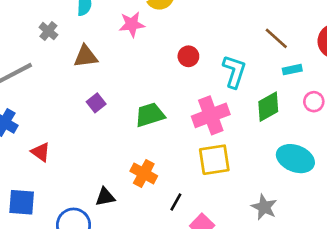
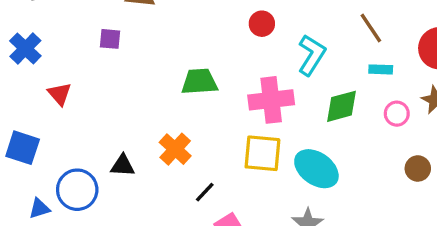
purple square: (96, 103) -> (110, 39), moved, turned 30
cyan ellipse: (295, 159) -> (316, 169), moved

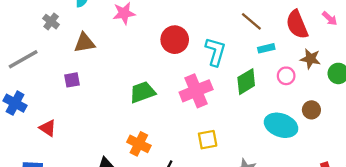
red circle: (262, 24) -> (175, 40), size x1.5
yellow square: (262, 153) -> (208, 140), moved, size x0.7
cyan ellipse: (316, 169) -> (281, 125), moved

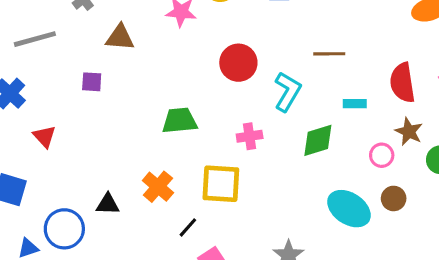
brown line: (251, 21) -> (329, 54), moved, turned -55
pink circle: (286, 76) -> (382, 155), moved
pink cross: (196, 91) -> (250, 136), size x0.6
yellow square: (208, 140) -> (221, 184), moved, size x1.5

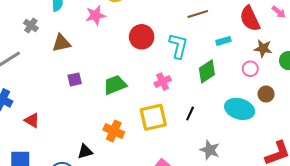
purple square: (92, 82) -> (75, 79), moved
black line: (188, 227) -> (190, 114), moved

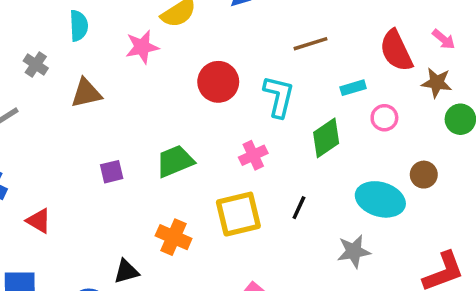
brown star: (263, 49) -> (437, 83), moved
pink circle: (250, 69) -> (384, 118), moved
purple square: (75, 79) -> (112, 172), moved
gray star: (210, 150) -> (354, 251), moved, turned -30

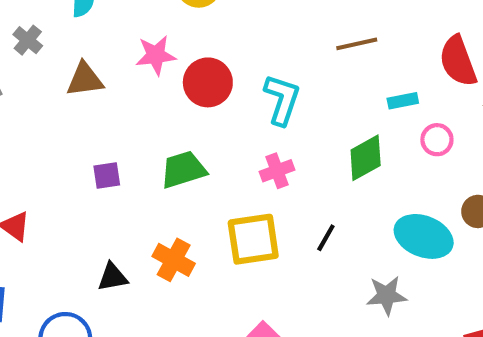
pink star: (142, 47) -> (156, 55), moved
red circle: (218, 82) -> (208, 82), moved
cyan L-shape: (279, 96) -> (282, 100), moved
black triangle: (126, 271) -> (113, 277), moved

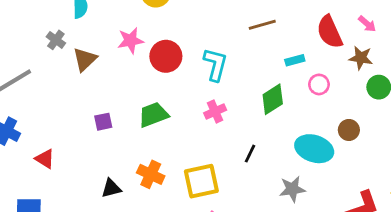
gray cross: (28, 40) -> (56, 40), moved
brown triangle: (85, 79) -> (85, 59), turned -32
yellow square: (253, 239) -> (201, 181), moved

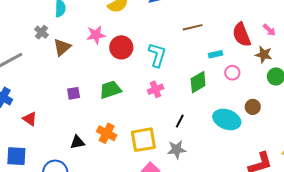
gray star: (292, 189) -> (177, 150), moved

